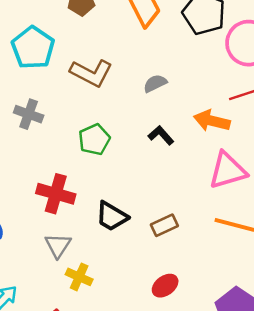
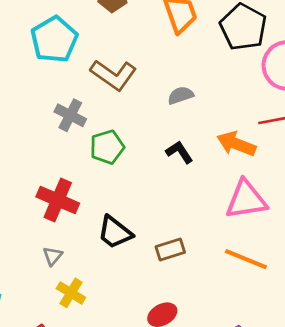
gray cross: (29, 114) -> (70, 115), moved
gray triangle: (58, 245) -> (53, 256), size x0.7

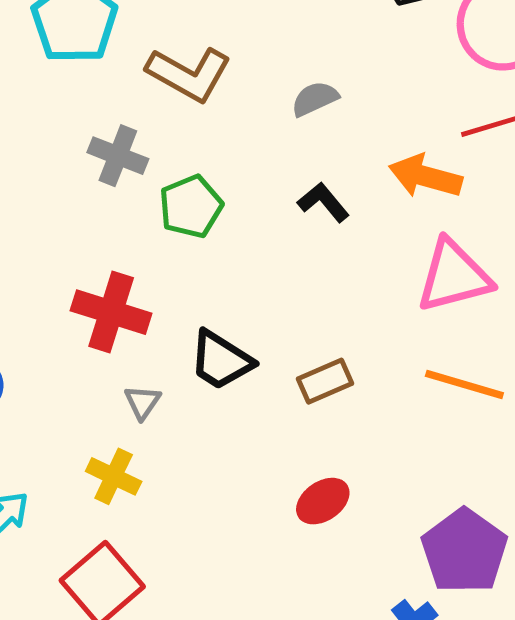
gray triangle: (53, 256) -> (142, 402), moved
yellow cross: (71, 293) -> (114, 476), moved

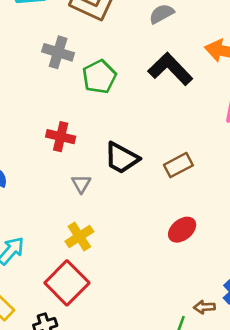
black L-shape: (323, 202) -> (170, 69), size x1.6
red cross: (111, 312) -> (61, 137), size x0.7
yellow cross: (114, 476) -> (79, 237), moved, turned 36

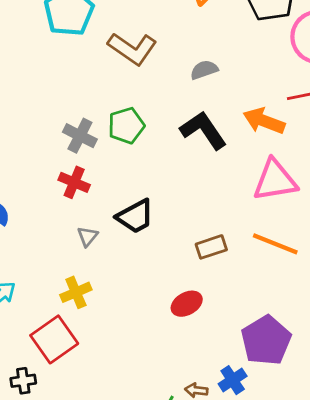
gray cross: (58, 52) -> (80, 136), moved
black trapezoid: (122, 158) -> (135, 216), turned -66
brown rectangle: (178, 165) -> (211, 247), moved

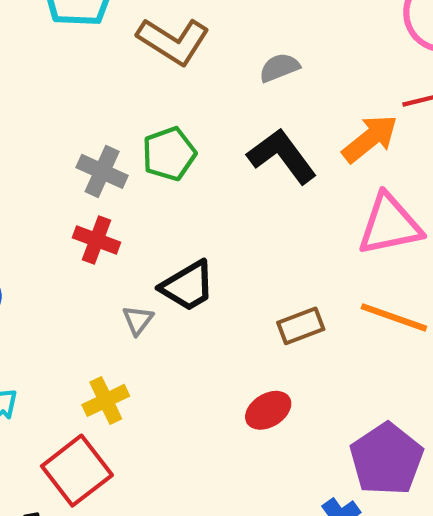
orange arrow: (264, 121) -> (370, 139), turned 123
gray triangle: (87, 236) -> (138, 320), moved

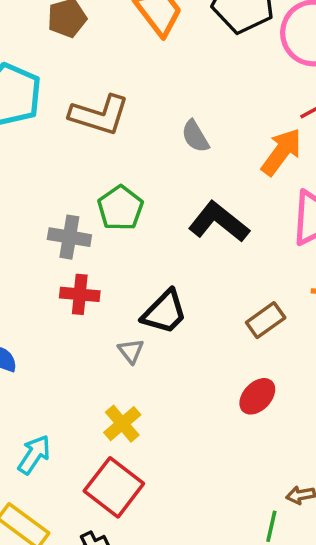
gray semicircle: (279, 68) -> (195, 136), moved, turned -84
black L-shape: (282, 156) -> (219, 222), moved

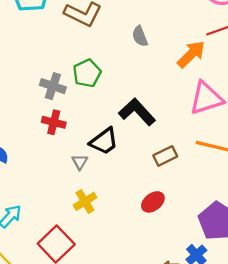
black L-shape: (219, 222) -> (137, 112), moved
yellow cross: (122, 424) -> (85, 201), moved

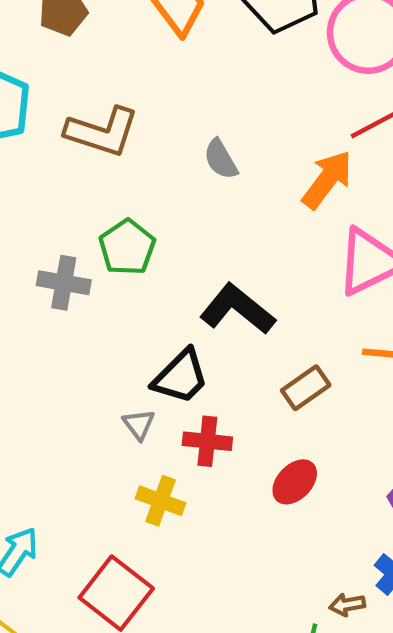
red cross: (54, 122) -> (207, 441), moved
yellow cross: (85, 201) -> (161, 501), turned -30

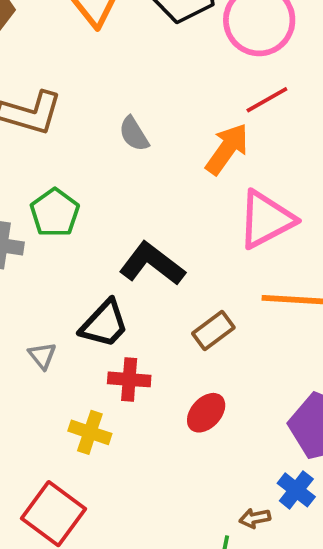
gray triangle: (139, 424) -> (42, 356), moved

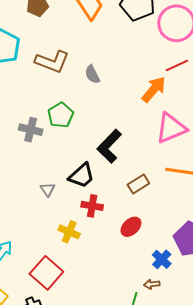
gray semicircle: (134, 134) -> (92, 74), moved
black L-shape: (152, 264) -> (109, 146), turned -88
blue cross: (296, 490) -> (162, 259), moved

